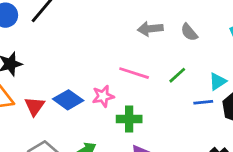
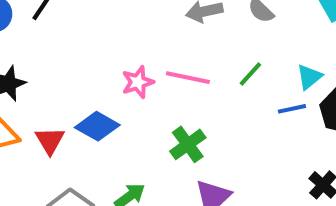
pink star: (103, 96) -> (138, 82), moved
green cross: (129, 119) -> (188, 144), turned -30

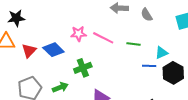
green line: (250, 74) -> (134, 44), turned 40
green cross: (188, 144) -> (83, 68), moved

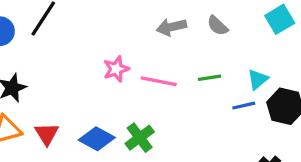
pink star: (78, 34) -> (116, 69), moved
blue diamond: (53, 50) -> (97, 139), moved

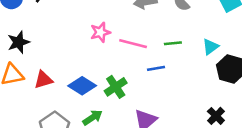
blue line: (244, 106) -> (156, 68), moved
red triangle: (47, 134) -> (43, 80), turned 42

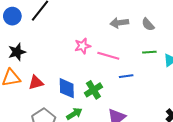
green line: (173, 43) -> (149, 52), moved
blue diamond: (82, 86) -> (67, 88), turned 55

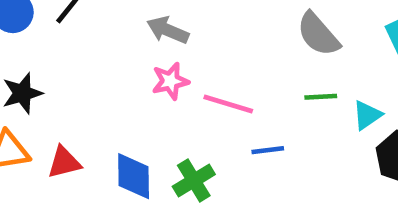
gray arrow: (119, 23) -> (168, 30), moved, turned 30
gray semicircle: (148, 24) -> (318, 34), size x1.5

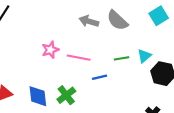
gray arrow: (168, 30) -> (89, 21), moved
green line: (321, 97) -> (122, 58), moved

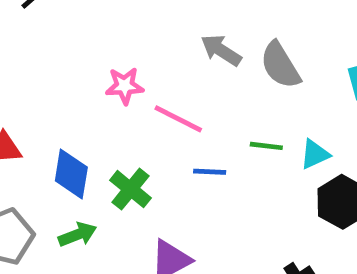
green cross: (66, 95) -> (131, 189), turned -30

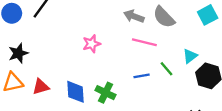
pink line: (178, 119) -> (144, 42), moved
green line: (266, 146) -> (167, 69), moved, turned 56

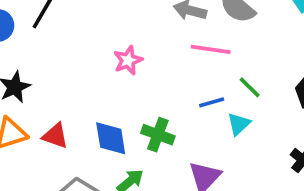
cyan triangle: (190, 56) -> (239, 124), moved
red triangle: (41, 87) -> (55, 136), turned 42

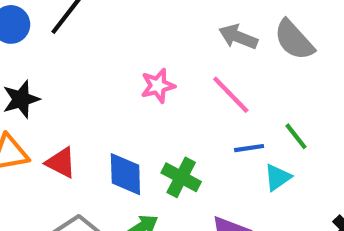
pink line: (211, 49) -> (231, 95), moved, turned 30

